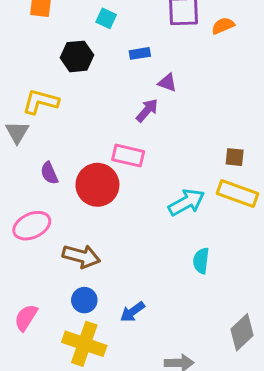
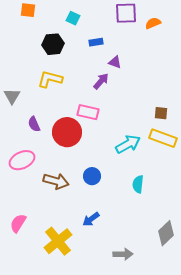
yellow L-shape: (41, 102) -> (50, 79), moved
blue circle: (84, 300) -> (92, 176), moved
yellow cross: (84, 344) -> (58, 241), turned 32

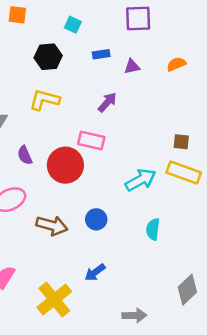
orange semicircle: (153, 23) -> (176, 64), moved
purple triangle: (115, 62) -> (132, 67), moved, turned -32

